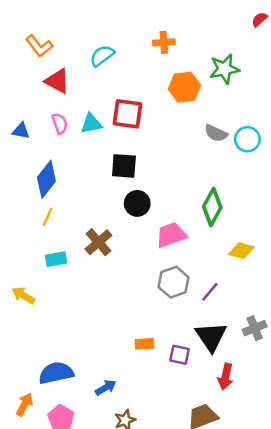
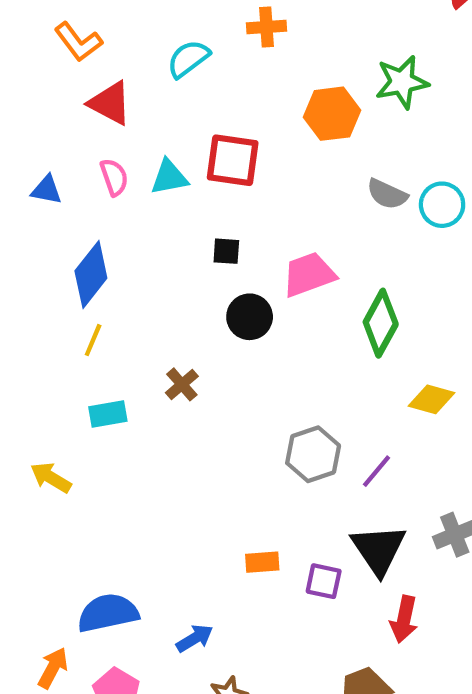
orange cross: (164, 42) -> (266, 27), moved
black square: (124, 166) -> (226, 251), size x0.6
pink trapezoid: (171, 235) -> (309, 274), moved
brown cross: (98, 242) -> (182, 384), size x0.7

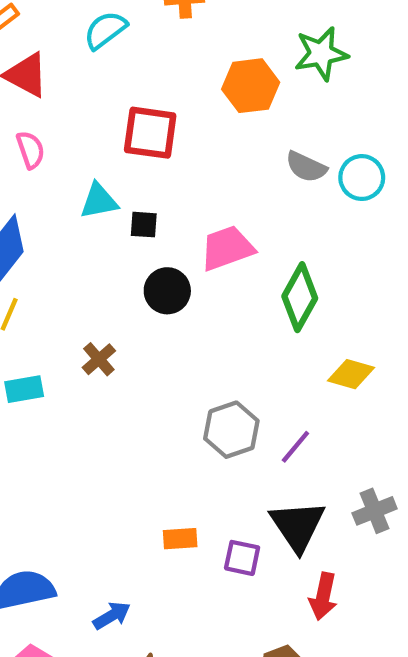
cyan triangle: (169, 177) -> (99, 201), moved

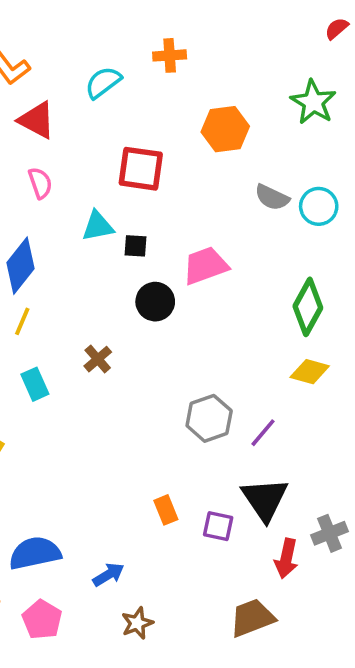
green star: (321, 54) -> (313, 102), moved, turned -30
green diamond: (300, 297) -> (308, 307), moved
cyan rectangle: (24, 389) -> (35, 384), turned 76
gray cross: (375, 511) -> (329, 533), moved
orange rectangle: (180, 539) -> (166, 510), turned 72

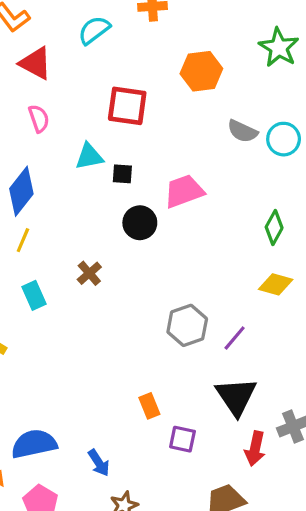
green diamond: (308, 307) -> (274, 227), size x0.7
purple square: (218, 526) -> (182, 439), moved
blue arrow: (108, 575) -> (99, 463), turned 88

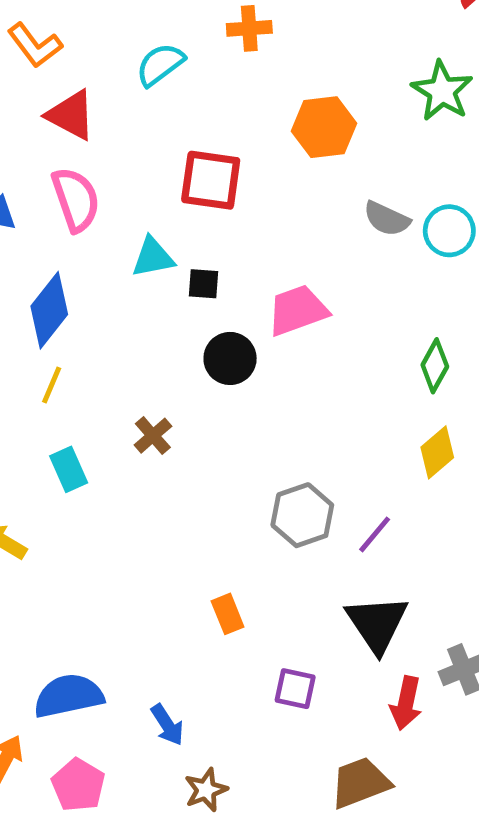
pink semicircle: (39, 119) -> (76, 199), size x1.5
yellow diamond: (276, 284) -> (437, 452), turned -56
orange rectangle: (149, 406) -> (228, 614), moved

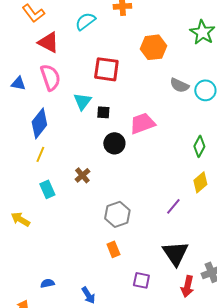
cyan triangle: (153, 257) -> (82, 101), turned -42
gray hexagon: (302, 515) -> (117, 214), moved
purple line: (375, 534) -> (173, 206), moved
blue semicircle: (69, 696) -> (47, 283), size x0.5

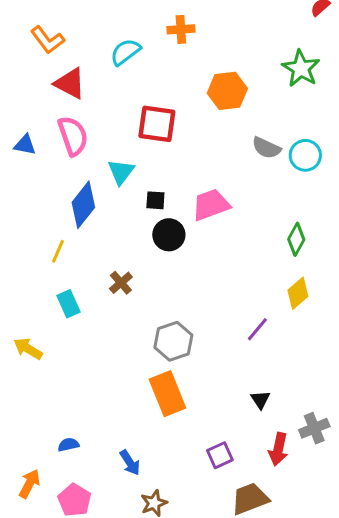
black square: (103, 112) -> (155, 200), moved
blue diamond: (39, 123) -> (83, 205), moved
orange rectangle: (113, 249) -> (167, 394), size x1.8
black triangle: (175, 253) -> (260, 400), size x0.5
purple square: (141, 280) -> (220, 455), moved, turned -36

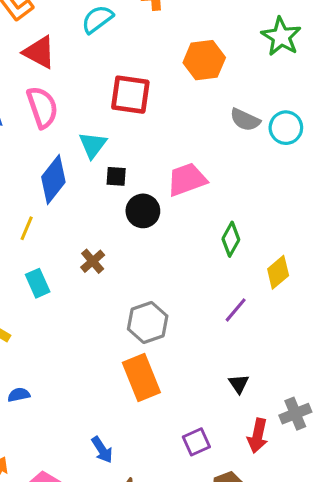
black square: (155, 200) -> (116, 176), moved
green diamond: (296, 239) -> (231, 239), moved
blue semicircle: (68, 445) -> (19, 395), moved

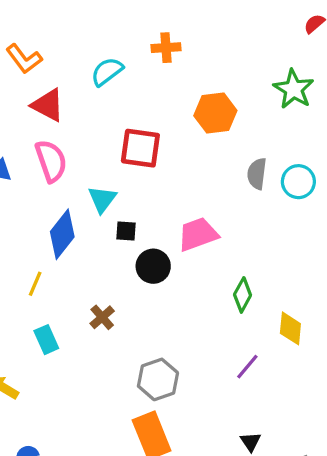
gray semicircle: (245, 120) -> (257, 174), turned 72
yellow diamond: (278, 272) -> (290, 328), turned -44

